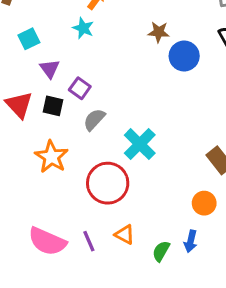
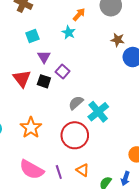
gray semicircle: (94, 119) -> (76, 103), moved
orange star: (51, 157) -> (31, 128), moved

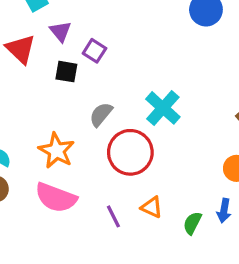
red triangle: (22, 79) -> (21, 49), moved
gray semicircle: (76, 103) -> (101, 114), moved
pink semicircle: (32, 170) -> (56, 198), moved

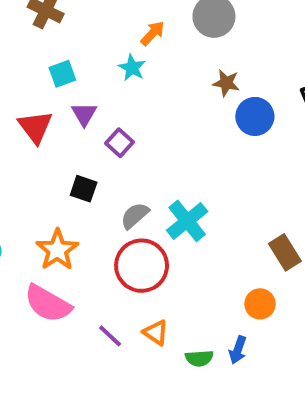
black square: (66, 72) -> (84, 189), moved
gray semicircle: (101, 114) -> (135, 216), moved
purple line: (113, 216) -> (110, 336), turned -30
green semicircle: (192, 223) -> (199, 358), turned -130

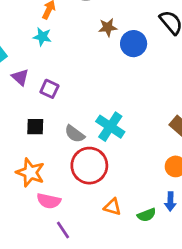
gray semicircle: (135, 216) -> (75, 134), turned -85
pink semicircle: (48, 304) -> (49, 201), moved, size x0.7
purple line: (110, 336) -> (63, 230), moved, turned 30

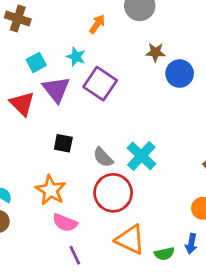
cyan star: (42, 37) -> (76, 57), moved
purple triangle: (20, 77) -> (56, 89), size x1.5
purple square: (49, 89) -> (100, 84), moved, size x1.6
orange triangle: (112, 207) -> (130, 240), size x1.6

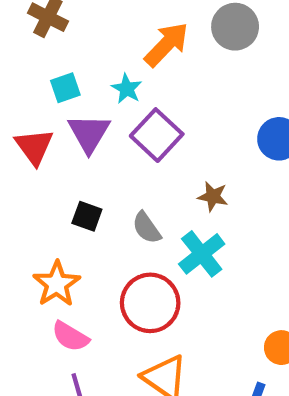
orange arrow: (97, 24) -> (166, 44), size x1.6
brown star: (155, 52) -> (213, 196), moved
gray semicircle: (103, 157) -> (147, 228), moved

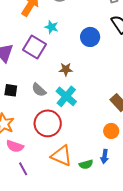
cyan star: (127, 89) -> (51, 27), moved

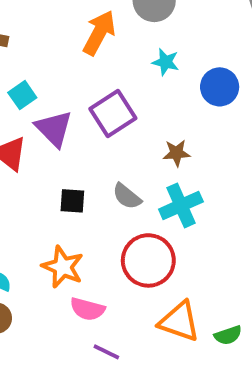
cyan star: (51, 27) -> (166, 62), moved
purple square: (35, 47) -> (113, 114), turned 30
cyan cross: (66, 96) -> (181, 205), turned 30
purple line: (23, 169) -> (106, 352), turned -32

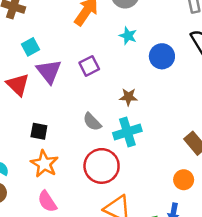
purple square: (113, 114) -> (89, 66), size x0.7
black square: (72, 201) -> (39, 131), moved
pink semicircle: (87, 309) -> (47, 201), moved, turned 35

